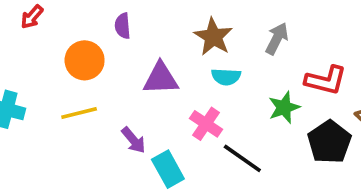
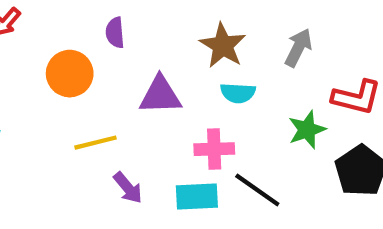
yellow line: (79, 113) -> (96, 143), moved
pink cross: (206, 124) -> (214, 149), turned -36
purple arrow: (134, 140) -> (128, 188), moved
cyan rectangle: (168, 169) -> (197, 197), moved, turned -64

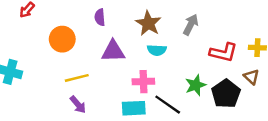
purple semicircle: (115, 33) -> (100, 17), moved
green star: (307, 130) -> (196, 85), moved
purple arrow: (128, 188) -> (78, 105), moved

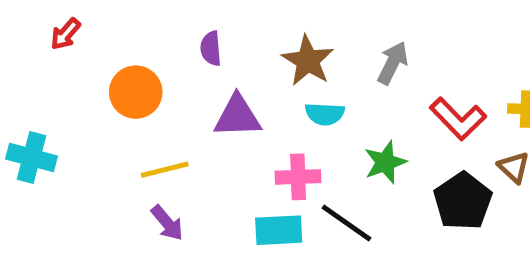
red L-shape: (223, 52) -> (458, 119), turned 32
green star: (196, 85) -> (385, 162), moved

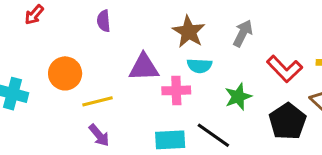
purple semicircle: (211, 48) -> (104, 21), moved
orange circle: (136, 92) -> (65, 73), moved
pink cross: (298, 177) -> (176, 90), moved

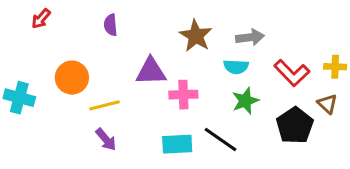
gray arrow: (243, 33) -> (250, 37), turned 56
cyan semicircle: (199, 66) -> (236, 67), moved

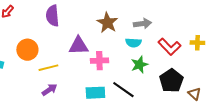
purple semicircle: (111, 25) -> (52, 16), size x1.5
brown triangle: (327, 104) -> (194, 94), moved
purple arrow: (106, 139) -> (49, 90), turned -84

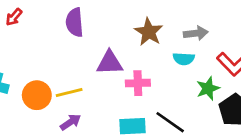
orange circle: (27, 50) -> (37, 95), moved
green star: (139, 65) -> (208, 88), moved

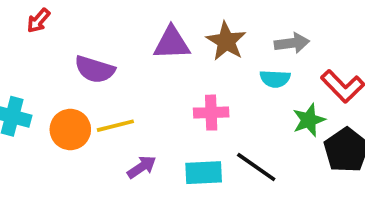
purple semicircle: (75, 22) -> (95, 69), moved, turned -68
purple triangle: (110, 63) -> (172, 43), moved
purple arrow: (70, 122) -> (142, 167), moved

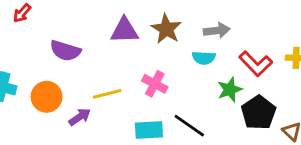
pink cross: (211, 113) -> (155, 84), turned 30
yellow line: (115, 126) -> (107, 94), moved
purple arrow: (142, 167) -> (80, 117), moved

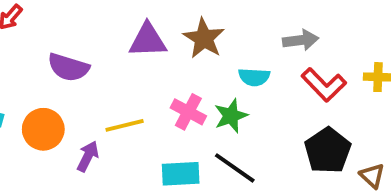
gray arrow: (217, 30) -> (301, 40), moved
green star: (230, 90) -> (231, 116), moved
purple arrow: (80, 117) -> (88, 156), turned -30

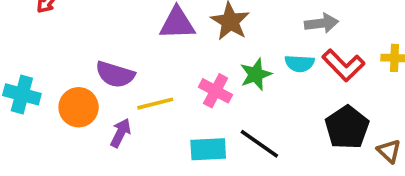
purple semicircle: (68, 67) -> (115, 74), moved
cyan semicircle: (254, 77) -> (300, 63), moved
green star: (231, 116) -> (256, 74), moved

